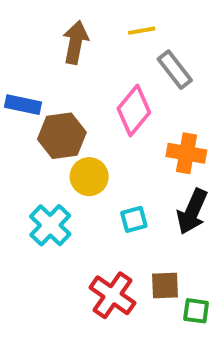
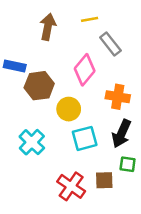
yellow circle: (89, 177) -> (69, 109), moved
cyan square: (134, 219) -> (85, 138), size x1.5
green square: (196, 311) -> (128, 164), moved

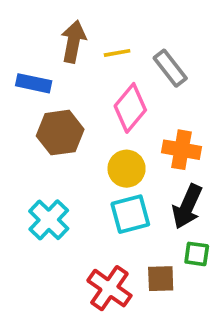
yellow line: (90, 19) -> (117, 53), moved
blue rectangle: (15, 66) -> (34, 83), moved
yellow circle: (69, 109) -> (127, 169), moved

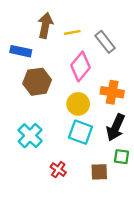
cyan square: (130, 214) -> (80, 132), turned 35
red cross: (109, 288) -> (58, 170), moved, size x0.6

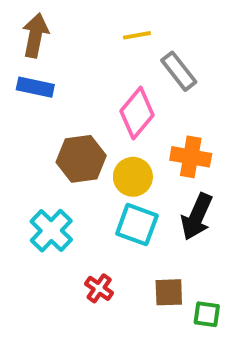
brown arrow: (45, 25) -> (35, 35), moved
yellow line: (72, 32) -> (137, 35), moved
brown hexagon: (37, 82) -> (81, 159), moved
green square: (122, 157) -> (207, 314), moved

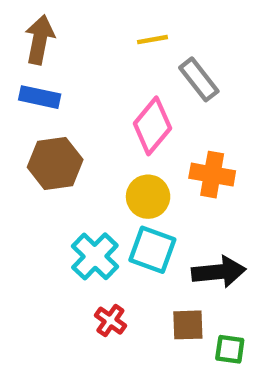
brown hexagon: (81, 159) -> (55, 163), moved
black arrow: (197, 217) -> (219, 272), moved, turned -120
cyan cross: (51, 231) -> (95, 256), moved

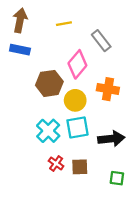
yellow line: (152, 40) -> (64, 24), moved
brown hexagon: (55, 163) -> (49, 83), moved
cyan square: (152, 250) -> (77, 127), turned -30
brown square: (188, 325) -> (80, 167), moved

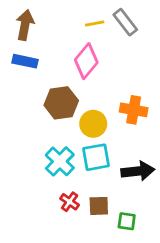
yellow line: (64, 24) -> (95, 24), moved
gray rectangle: (101, 41) -> (125, 22), moved
pink diamond: (77, 64) -> (86, 61), moved
green square: (117, 178) -> (127, 221), moved

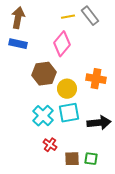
brown square: (99, 206) -> (72, 159), moved

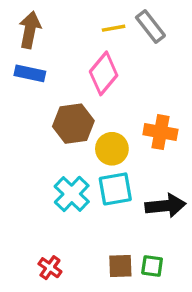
red cross: (50, 145) -> (50, 268), moved

